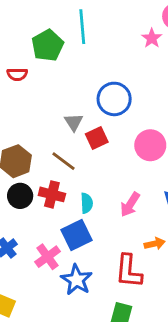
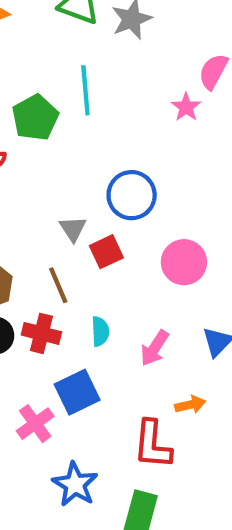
brown line: (63, 161) -> (58, 285), turned 30
cyan semicircle: (87, 203) -> (100, 331), moved
blue star: (77, 280) -> (75, 484), moved

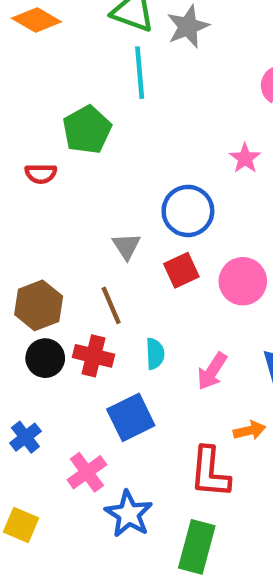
cyan line: (85, 90) -> (140, 73), moved
pink star: (186, 107) -> (245, 158), moved
red square: (106, 252) -> (181, 270), moved
pink cross: (35, 424) -> (87, 472), moved

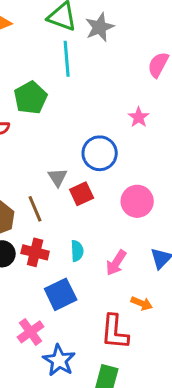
red square: (181, 270) -> (82, 194), moved
brown line: (111, 305) -> (35, 209), moved
orange arrow: (249, 431) -> (142, 303), turned 35

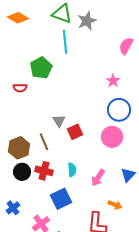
blue circle: (100, 153) -> (119, 110), moved

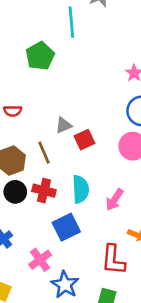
red semicircle: (20, 88) -> (13, 111), moved
gray triangle: (59, 121) -> (64, 125), turned 40
cyan semicircle: (72, 170) -> (81, 189), size x1.5

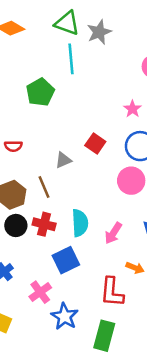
red square: (84, 140) -> (95, 143), moved, turned -30

